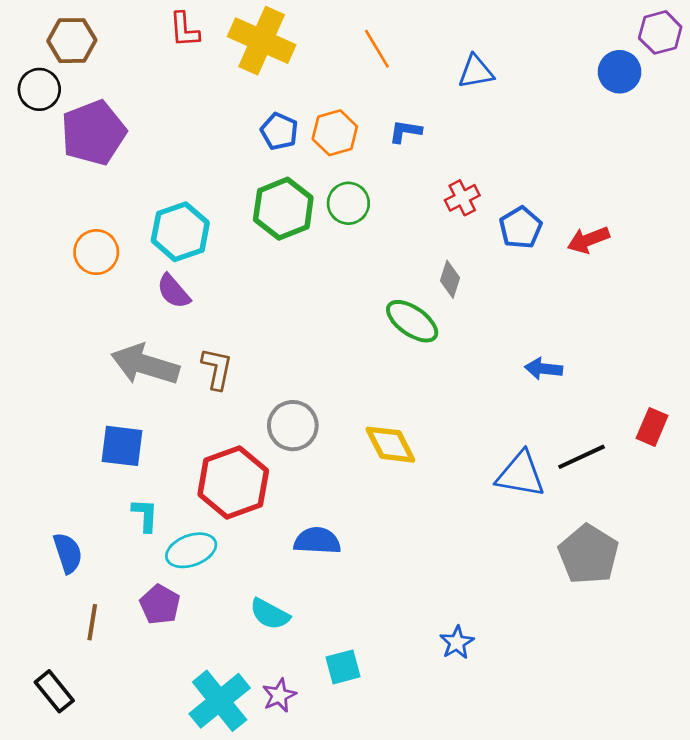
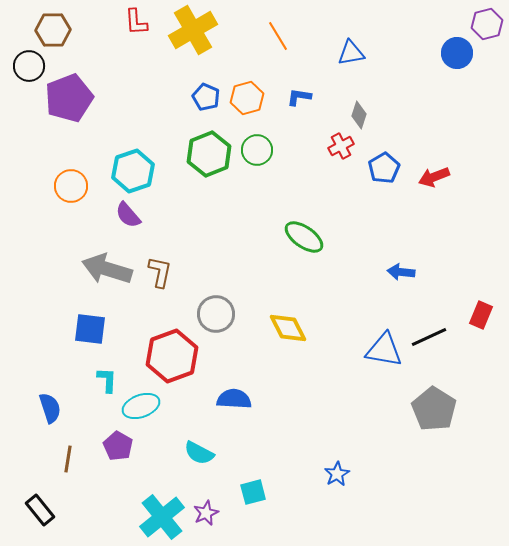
yellow cross: (262, 41) -> (193, 30), turned 36
gray diamond: (450, 279) -> (359, 115), moved

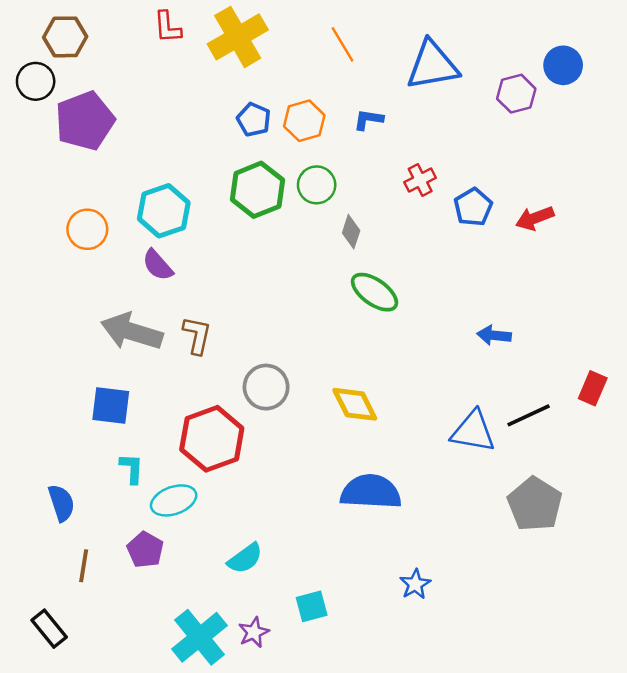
purple hexagon: (487, 24) -> (516, 94), moved
blue triangle: (351, 53) -> (432, 65), size x1.6
gray diamond: (359, 115) -> (351, 232), moved
blue semicircle: (234, 399) -> (371, 492), moved, size x1.4
cyan semicircle: (199, 453) -> (245, 558), turned -64

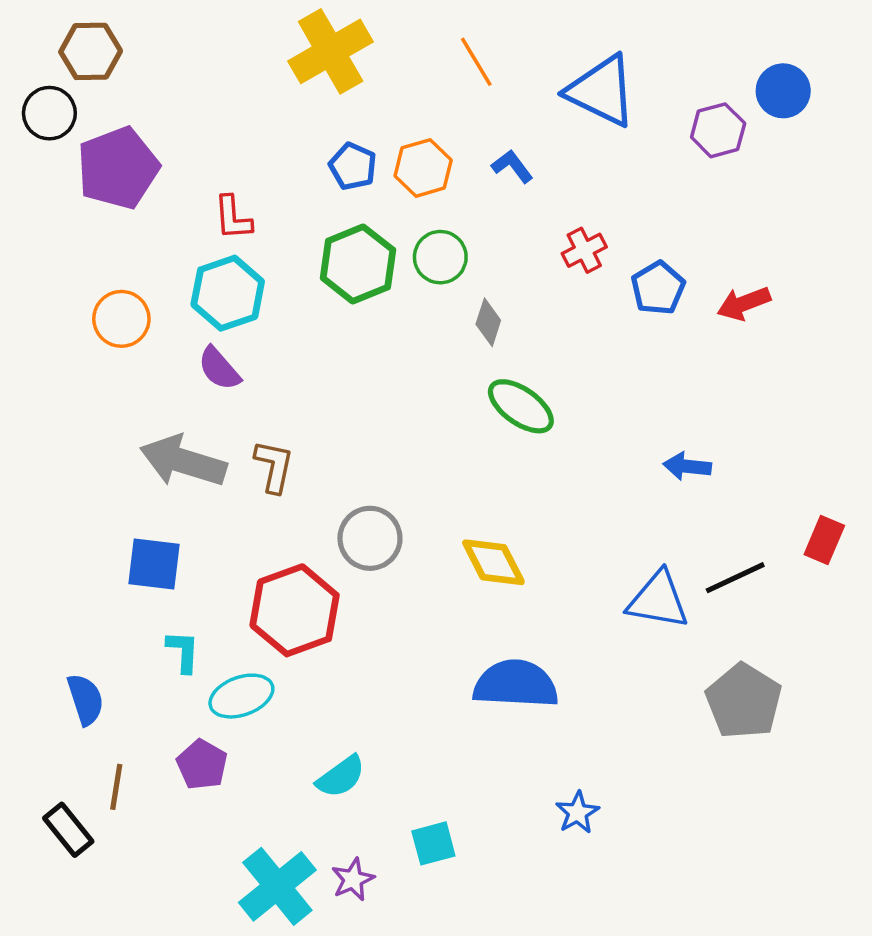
red L-shape: (167, 27) -> (233, 218), moved
blue triangle: (432, 65) -> (601, 91), turned 36
blue L-shape: (368, 120) -> (512, 166), turned 44
black rectangle: (49, 629) -> (68, 830), moved

